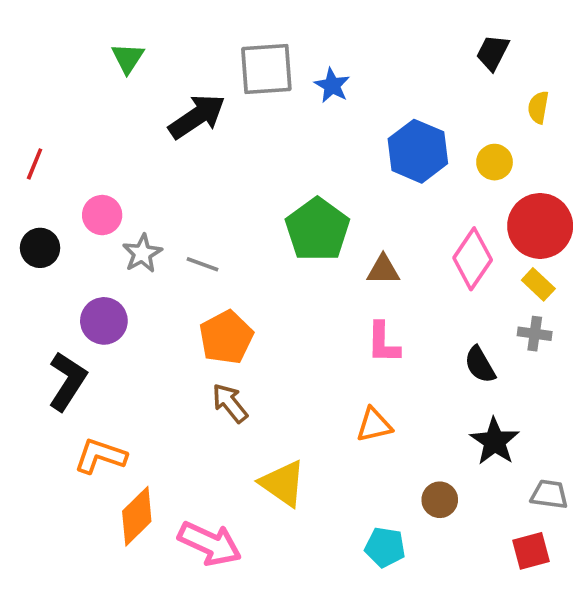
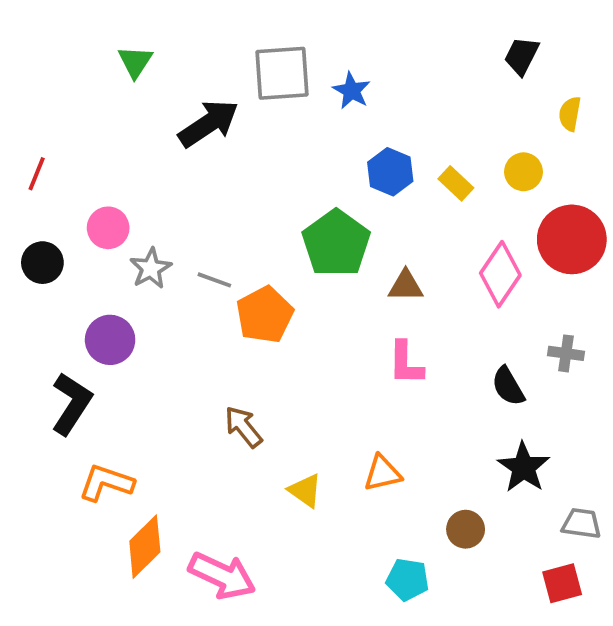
blue hexagon: (418, 151) -> (390, 172), moved, size x0.7
yellow rectangle: (538, 284) -> (456, 183), moved
orange pentagon: (226, 337) -> (265, 315), moved
orange triangle: (374, 425) -> (382, 473), moved
yellow triangle: (283, 483) -> (305, 491), moved, size x0.7

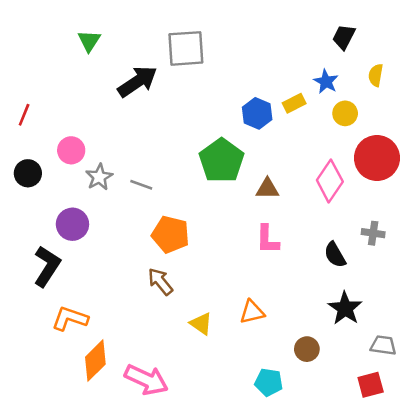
blue star: (352, 91) -> (326, 82), moved
yellow rectangle: (456, 183) -> (294, 103), moved, turned -70
orange pentagon: (265, 315) -> (171, 234), moved, turned -30

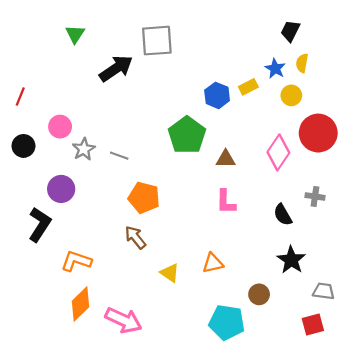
yellow semicircle: (376, 75) -> (302, 63), moved
orange L-shape: (70, 318) -> (76, 261), moved
cyan pentagon: (269, 382) -> (227, 322), size x1.5

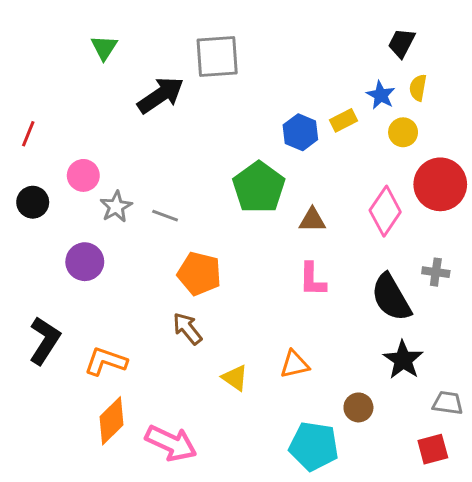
black semicircle: (283, 215) -> (391, 297), size x1.6
black L-shape: (40, 224) -> (45, 341), moved

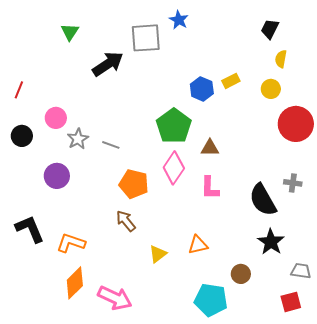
blue star: (381, 95) -> (179, 20), moved
pink diamond: (385, 211) -> (174, 168), moved
black L-shape: (45, 341) -> (30, 229), turned -56
yellow triangle: (235, 378) -> (158, 254), turned 48

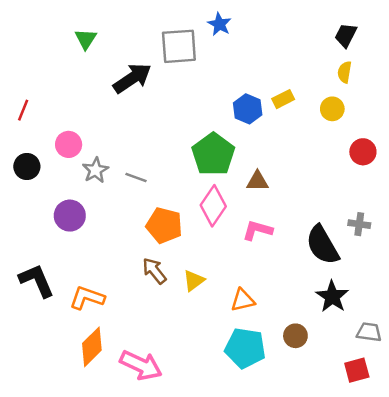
black trapezoid: (270, 29) -> (346, 35), moved
red circle: (296, 124) -> (363, 152), size x0.6
pink L-shape: (210, 188) -> (257, 230), turned 105
yellow triangle: (158, 254) -> (194, 281), moved
cyan pentagon: (211, 300) -> (245, 348), moved

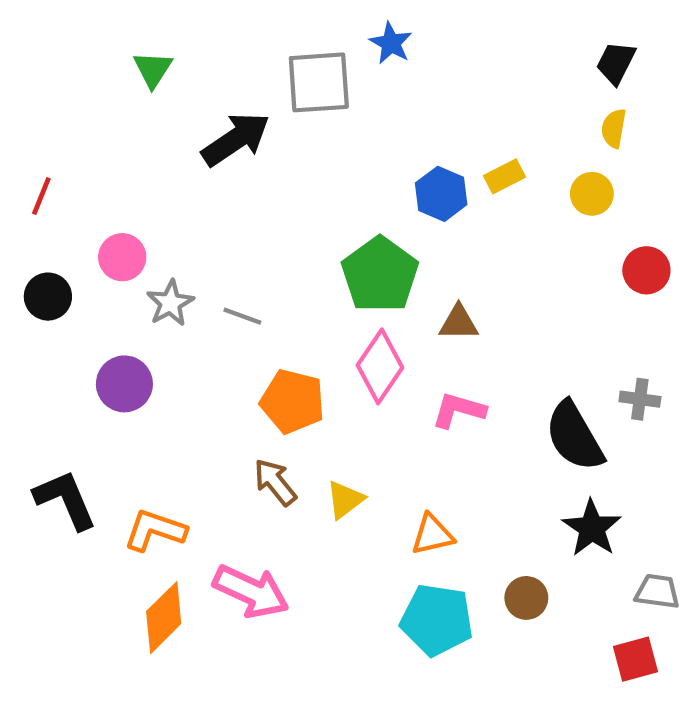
pink arrow: (141, 365) -> (251, 591), moved

